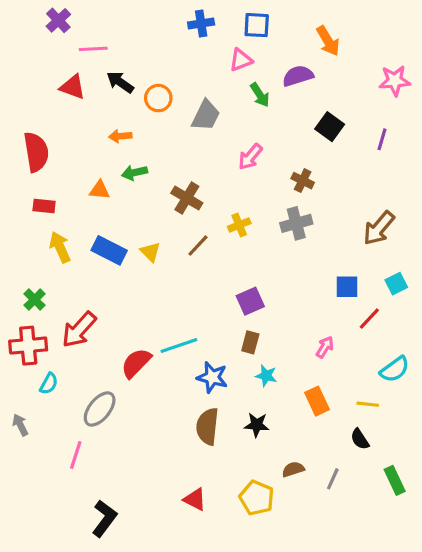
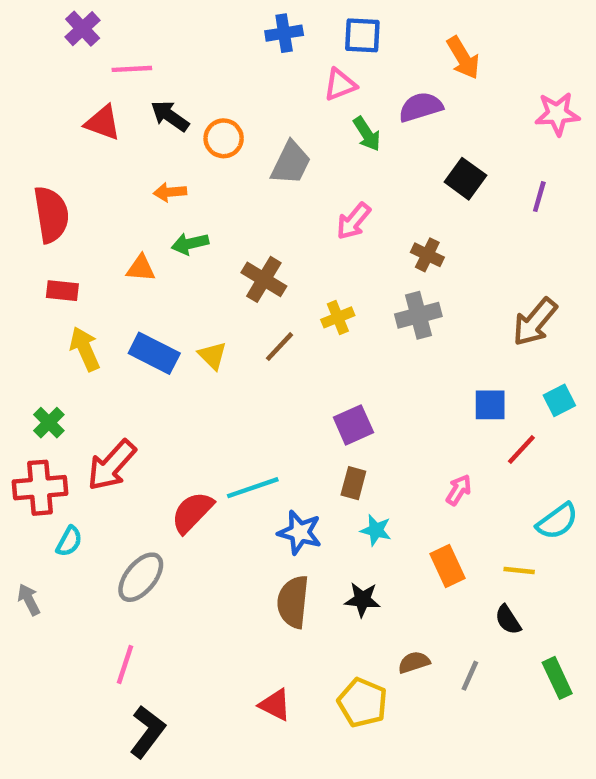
pink line: (76, 455) -> (125, 665), moved

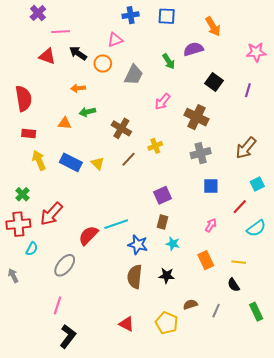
pink triangle: (340, 85) -> (115, 40), moved
brown cross: (427, 255) -> (196, 117), size x1.6
gray cross: (418, 315) -> (201, 153), moved
blue square: (490, 405) -> (211, 186), moved
cyan semicircle: (557, 521) -> (256, 228), moved

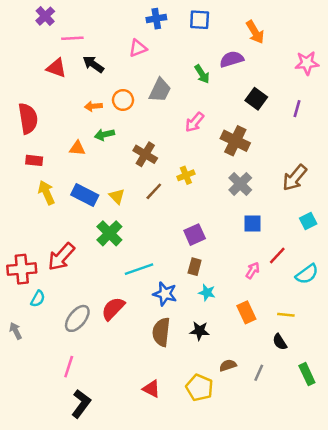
orange circle: (103, 64) -> (123, 100), moved
gray cross: (201, 153) -> (240, 184), turned -30
green cross: (22, 194) -> (109, 233), moved, size x1.5
red line: (240, 207) -> (277, 256), moved
red semicircle: (88, 235) -> (113, 309), moved

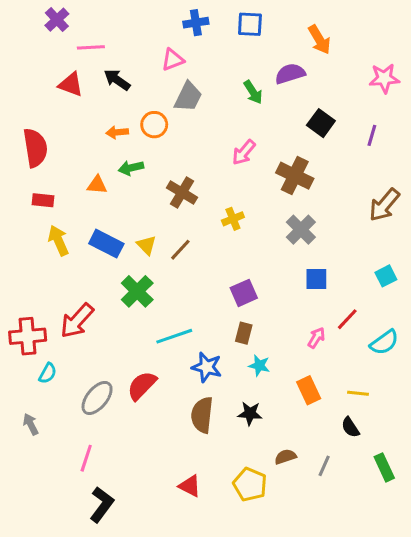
gray trapezoid: (160, 90) -> (188, 97), moved
brown arrow: (295, 178) -> (384, 205), moved
brown line: (154, 191) -> (180, 250), moved
gray arrow: (16, 331) -> (31, 424), moved

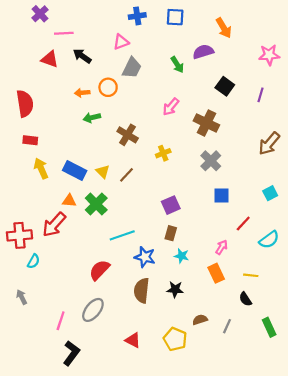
orange triangle: (97, 185) -> (69, 201), moved
pink arrow: (316, 338) -> (222, 247), moved
gray ellipse: (97, 398) -> (93, 310), moved

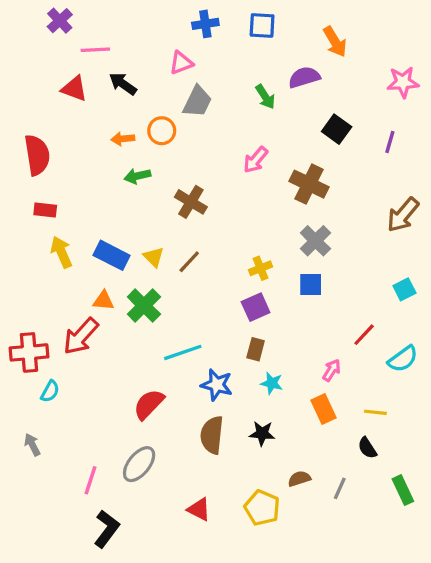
yellow cross: (163, 153) -> (260, 268), moved
blue square: (222, 195) -> (311, 284), moved

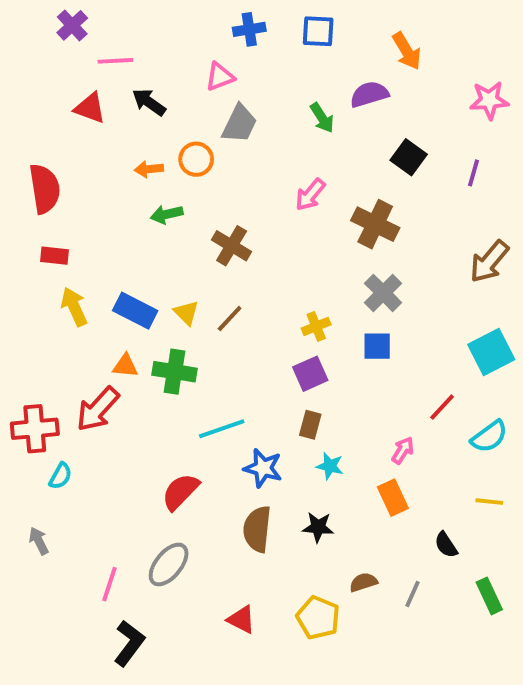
cyan square: (404, 289) -> (491, 352), size x1.6
green cross: (144, 306) -> (174, 372), turned -36
yellow line: (375, 412) -> (489, 502), moved

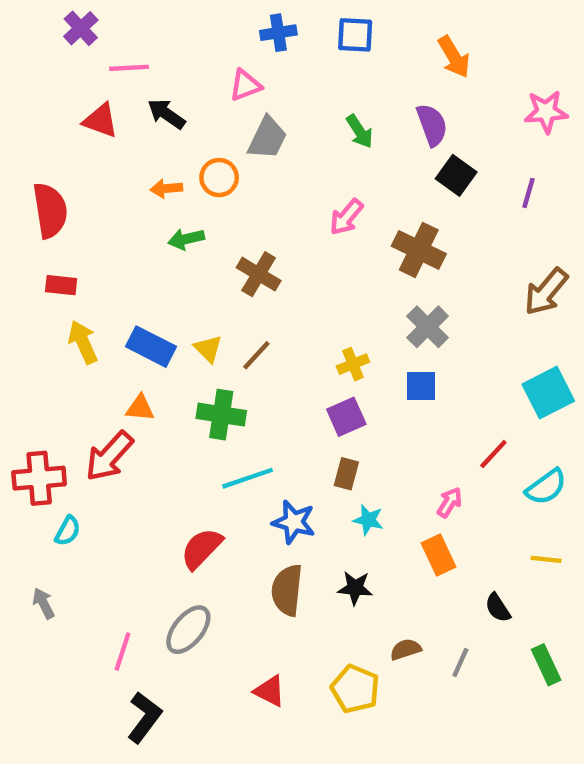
purple semicircle: (369, 94) -> (432, 125), moved, turned 87
green cross: (174, 372) -> (221, 415), moved

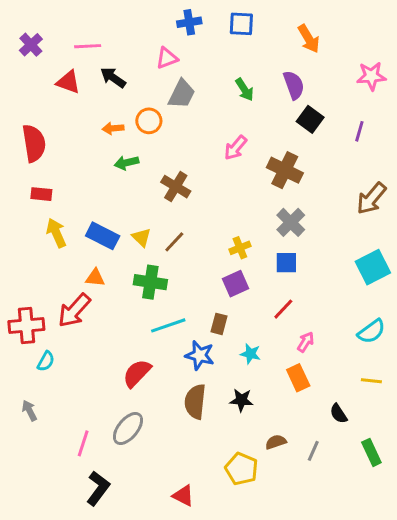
purple cross: (81, 28) -> (31, 45), moved
red line: (493, 454) -> (283, 309), moved
brown rectangle: (346, 474) -> (219, 324), moved
red triangle: (270, 691) -> (183, 496), moved

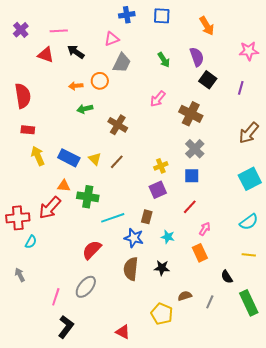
green cross: (150, 282) -> (88, 197), moved
green rectangle: (371, 452) -> (249, 303), size x1.4

